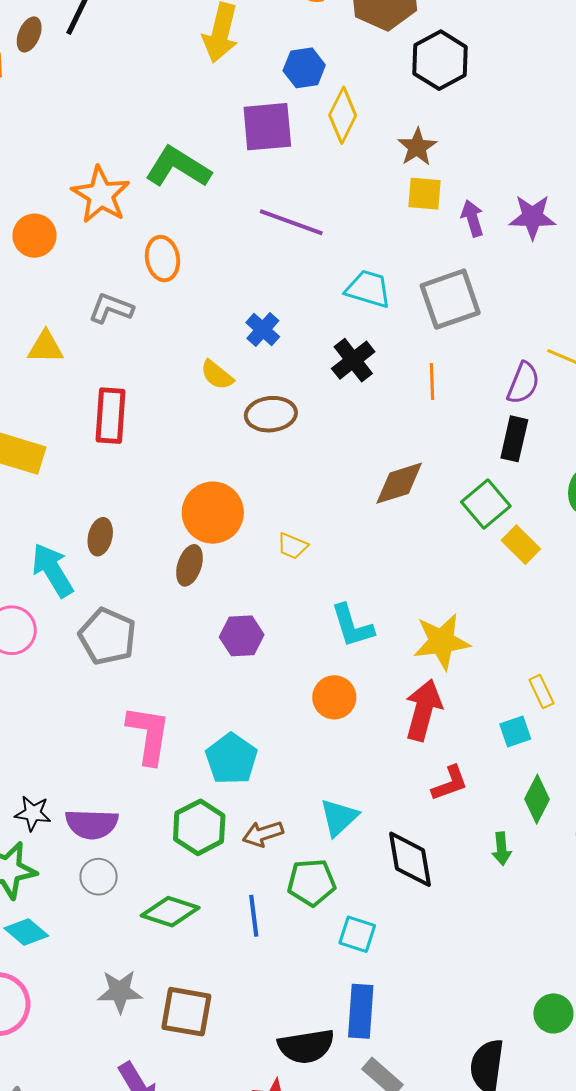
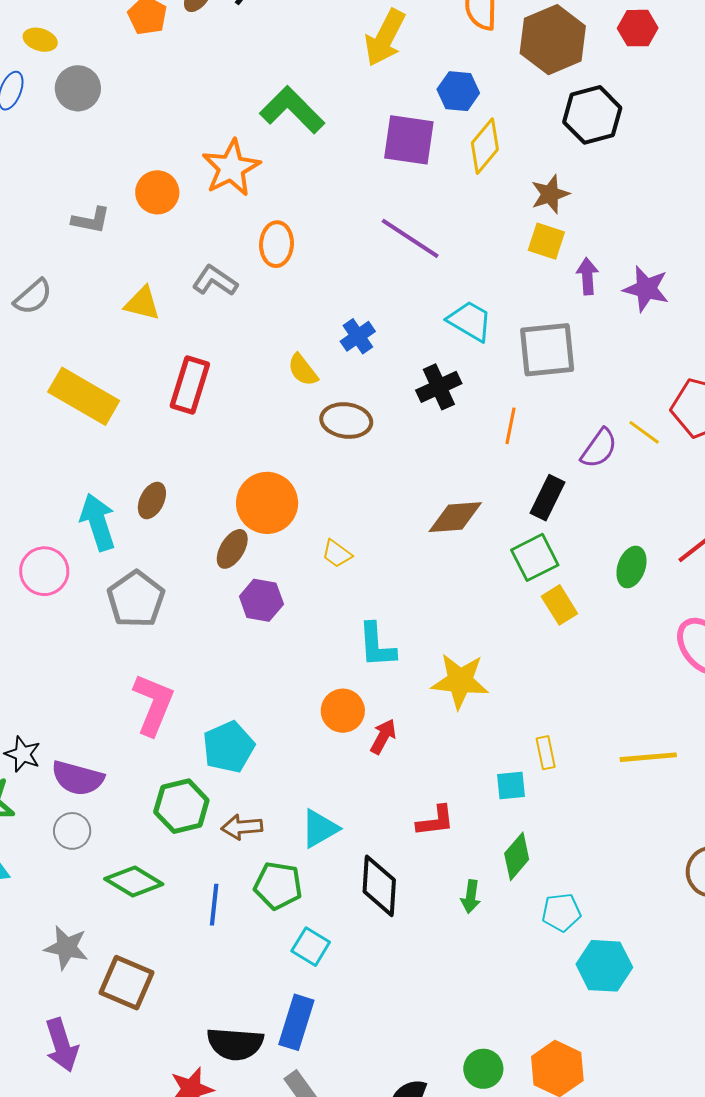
green L-shape: (178, 167) -> (292, 110), moved
black rectangle: (514, 439) -> (547, 498), moved
purple hexagon: (242, 636) -> (261, 600), moved
red arrow: (423, 710) -> (383, 736), moved, size x0.6

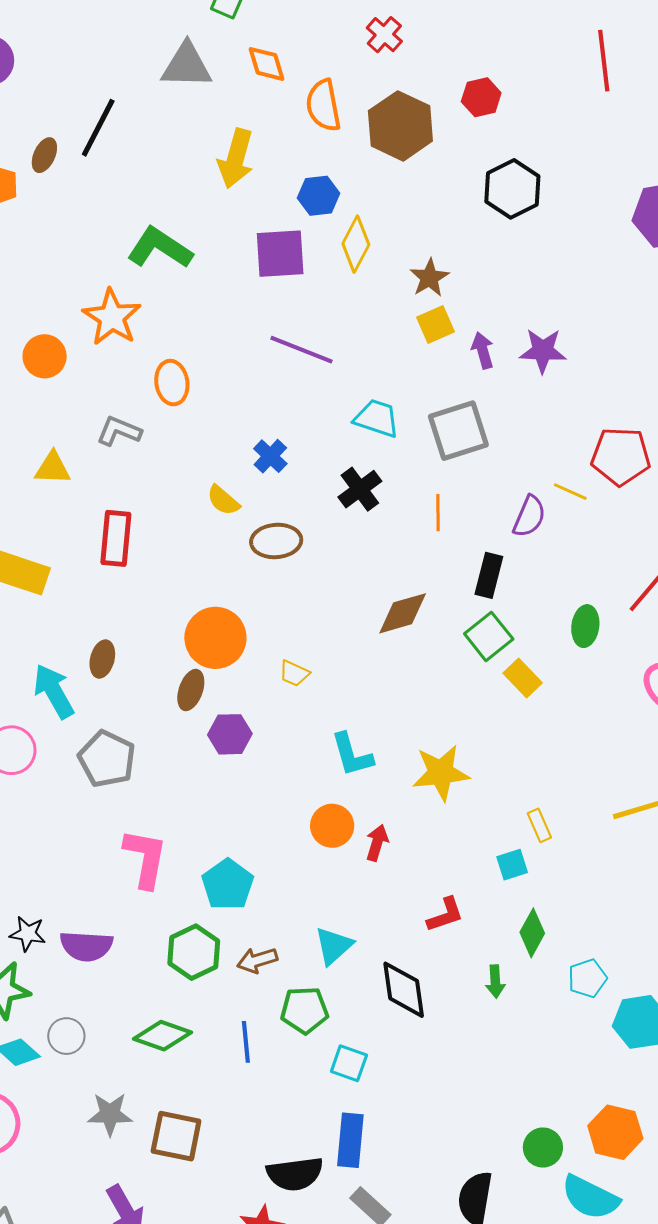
black hexagon: (592, 115) -> (512, 189), moved
yellow square: (546, 241) -> (435, 325), turned -30
gray circle: (72, 831) -> (66, 1036), moved

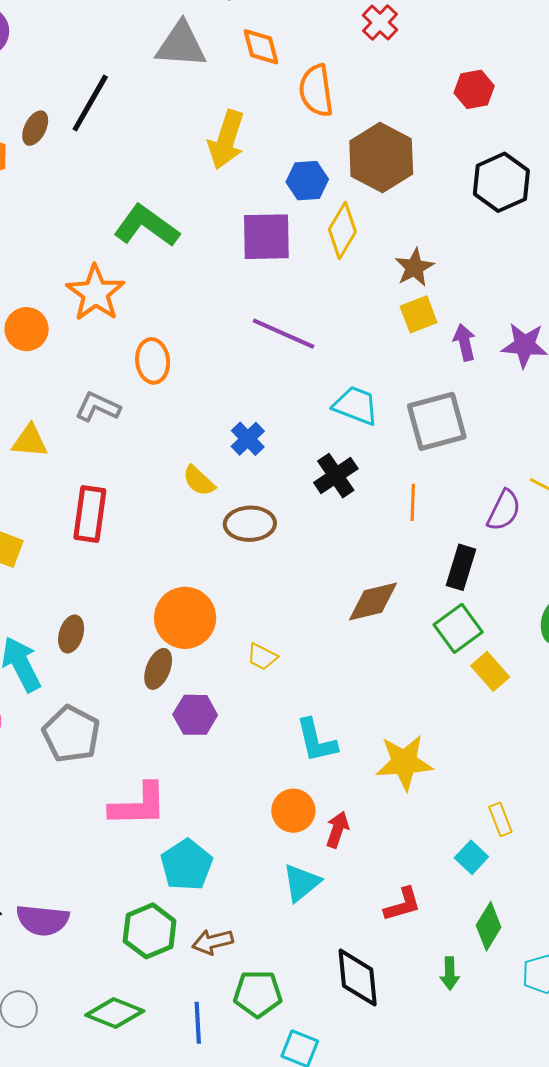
brown hexagon: (400, 126) -> (381, 157), moved
pink L-shape: (145, 858) -> (138, 805), moved, turned 76
cyan square: (512, 865) -> (471, 857), turned -32
cyan triangle: (334, 946) -> (302, 883), moved

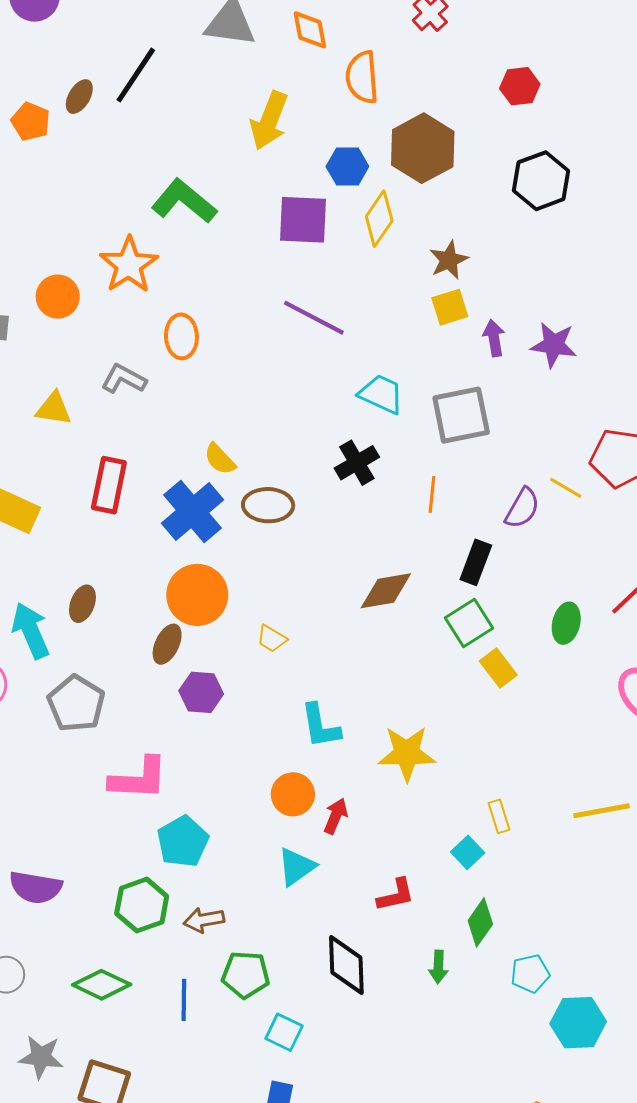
blue cross: (248, 439) -> (192, 511), moved, size x1.8

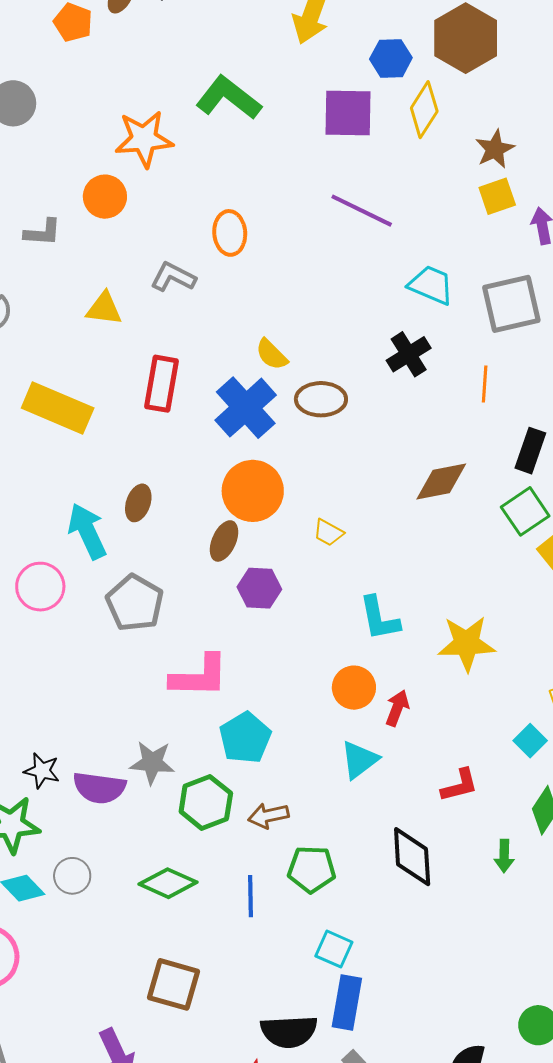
orange star: (129, 265) -> (144, 139), moved, turned 30
cyan square: (284, 1032) -> (334, 949), moved
gray star: (41, 1057) -> (152, 763), moved

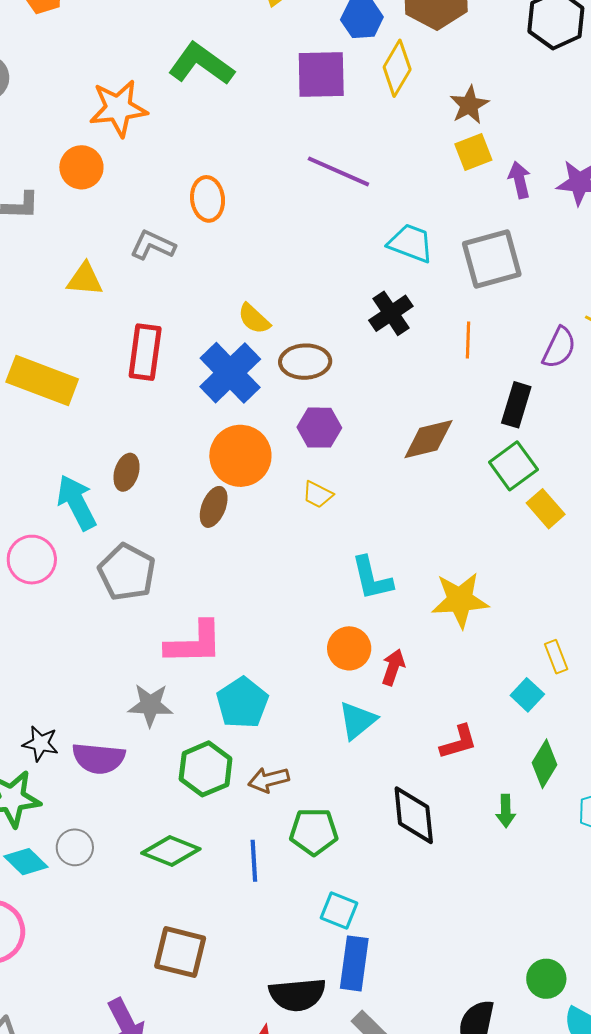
purple hexagon: (259, 588) -> (319, 428), moved
gray star: (152, 763) -> (150, 705), moved

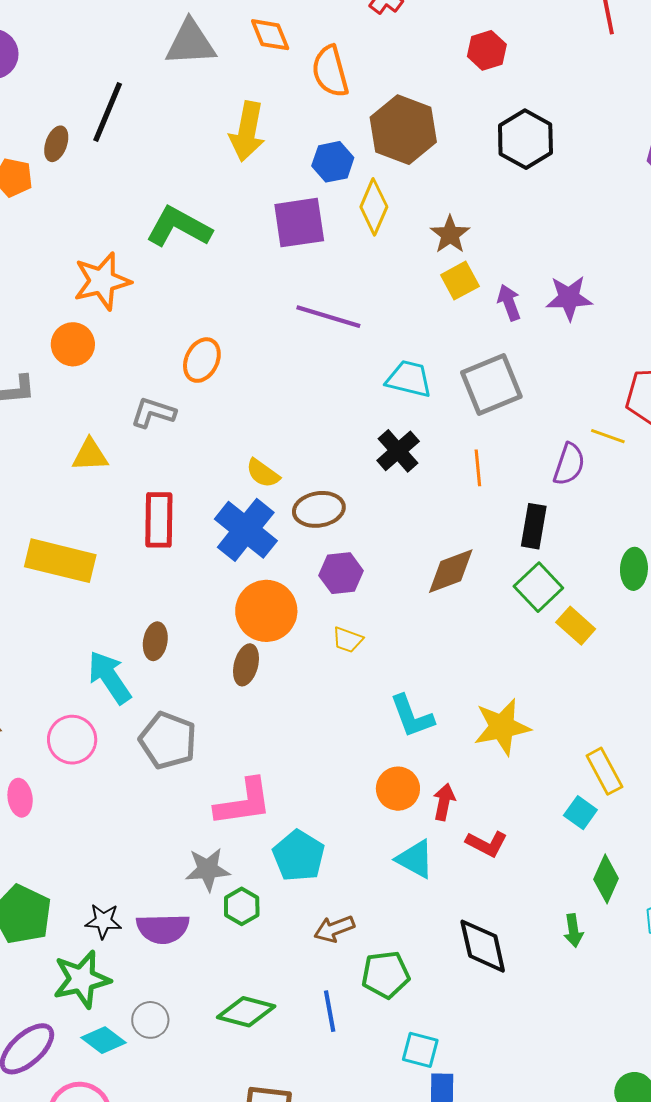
orange ellipse: (208, 199) -> (202, 360), turned 39
yellow rectangle: (556, 657) -> (604, 771), size x1.4
cyan triangle: (357, 720) -> (415, 859), turned -45
red L-shape: (458, 742) -> (487, 844), moved, turned 51
green hexagon: (206, 769) -> (242, 906), moved, size x0.7

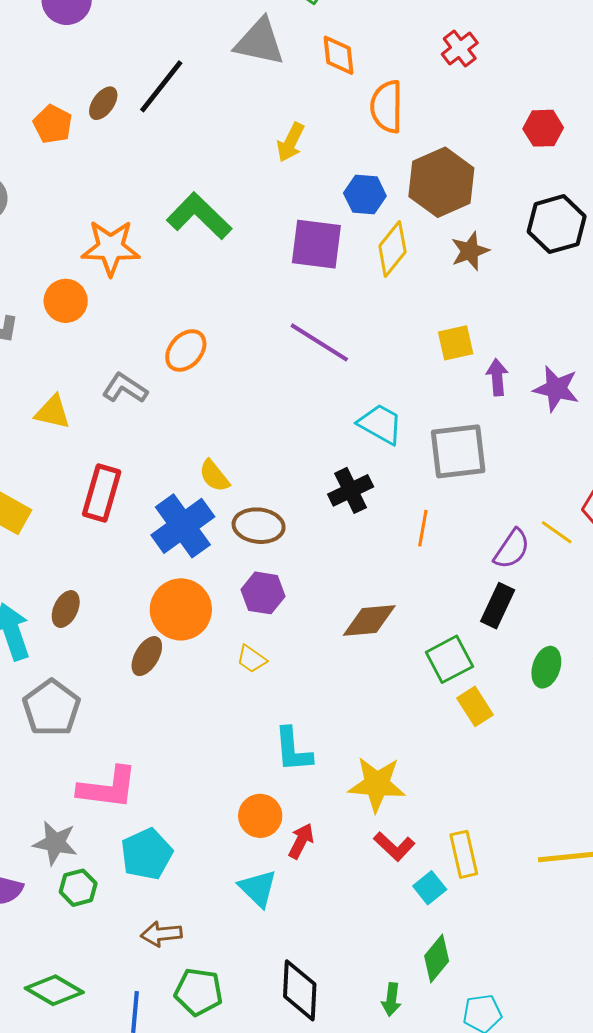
yellow arrow: (247, 131) -> (291, 142), size x0.7
brown star: (450, 234) -> (470, 251), moved
black rectangle: (534, 526) -> (498, 606), moved
red L-shape: (487, 844) -> (394, 846), moved

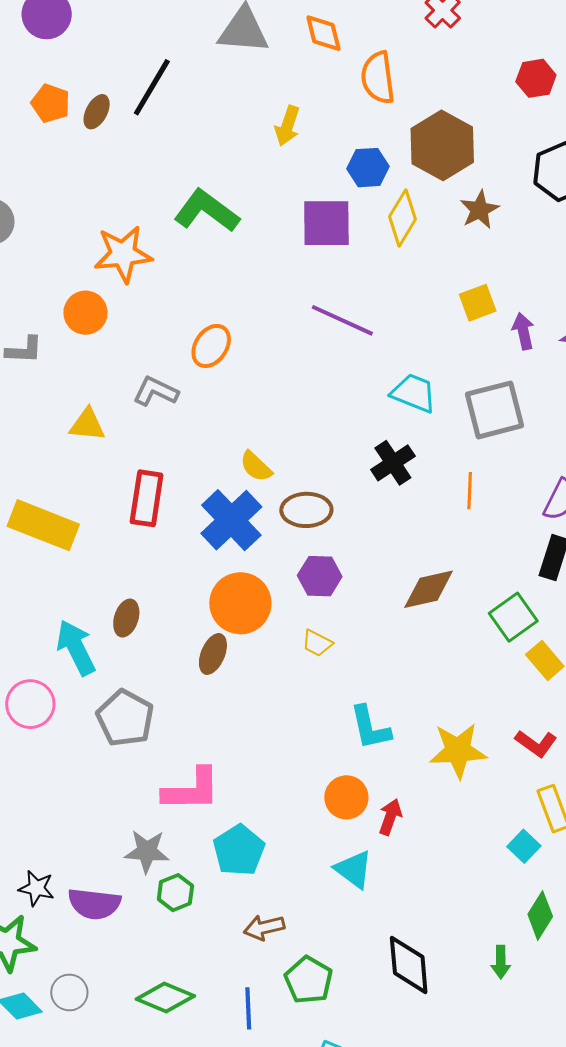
orange pentagon: (53, 124) -> (51, 103), moved
red L-shape: (394, 846) -> (536, 743), moved
green pentagon: (198, 992) -> (309, 980), turned 30

